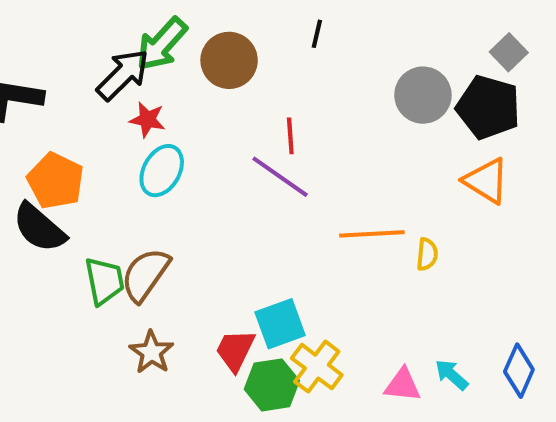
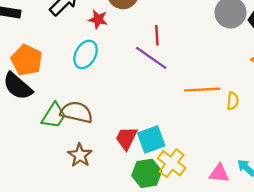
red star: (147, 120) -> (98, 19), moved
brown semicircle: (145, 275) -> (77, 112), turned 68
green trapezoid: (105, 281) -> (54, 116), turned 44
red trapezoid: (235, 350) -> (126, 138), moved

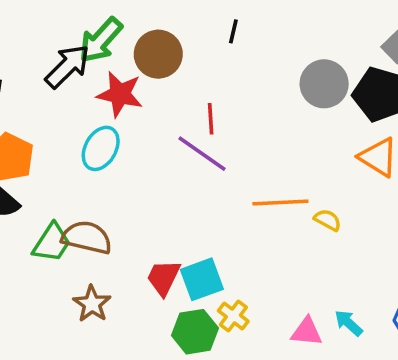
red star: (98, 19) -> (120, 94), size x1.5
yellow semicircle: (233, 101) -> (328, 220), turned -66
yellow cross: (172, 163) -> (233, 316), size x0.7

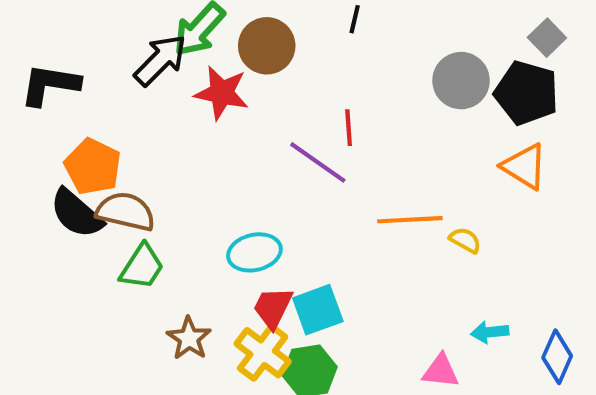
red line: (211, 119) -> (349, 128), moved
cyan ellipse: (101, 148) -> (254, 252), moved, turned 48
brown semicircle: (87, 237) -> (126, 212), moved
yellow cross: (233, 316) -> (263, 353), moved, size x1.5
cyan arrow: (349, 323) -> (490, 332), moved, turned -48

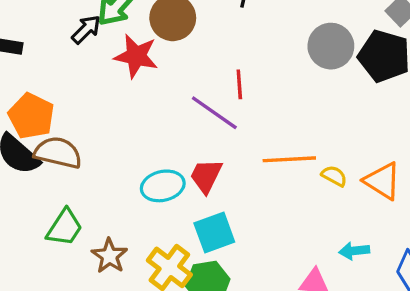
black arrow: (160, 60) -> (86, 29), size x0.7
orange triangle: (524, 167) -> (382, 181), moved
green trapezoid: (142, 267) -> (65, 228), moved
red trapezoid: (273, 308) -> (206, 176), moved

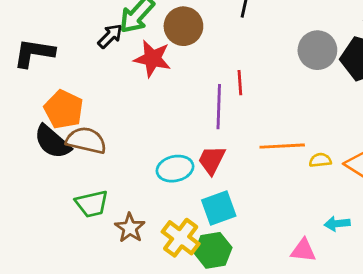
purple line: (214, 113) -> (219, 107), turned 57
yellow semicircle: (334, 176) -> (320, 160), turned -35
green trapezoid: (65, 228) -> (92, 204), turned 44

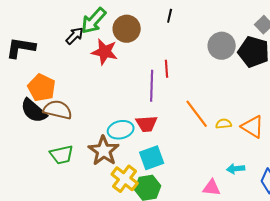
orange line: (282, 146) -> (197, 114), turned 56
red trapezoid: (212, 160) -> (147, 124), turned -120
brown star: (130, 228) -> (104, 151), moved, size x1.4

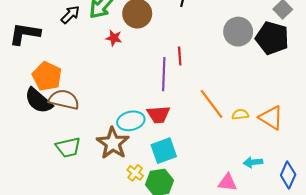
black arrow: (75, 36) -> (70, 15), moved
red star: (105, 52) -> (114, 38), size x0.6
yellow cross: (125, 179) -> (135, 173), size x0.6

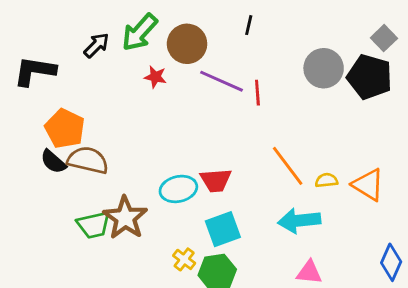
red line: (180, 56) -> (257, 93), moved
purple line: (164, 74) -> (222, 81), moved, turned -68
black semicircle: (38, 101) -> (53, 162), size x0.7
brown star: (113, 143) -> (125, 218), moved
cyan arrow: (253, 162) -> (299, 221), moved, size x1.6

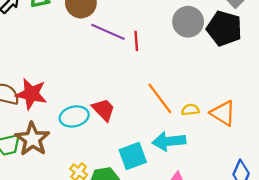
red star: (155, 77) -> (31, 94), moved, size x1.8
red trapezoid: (216, 180) -> (103, 110), turned -130
cyan square: (223, 229) -> (133, 156), moved

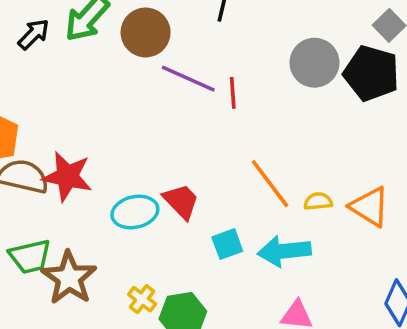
brown star: (32, 139) -> (69, 278), moved
cyan square: (133, 156) -> (227, 244), moved, size x0.7

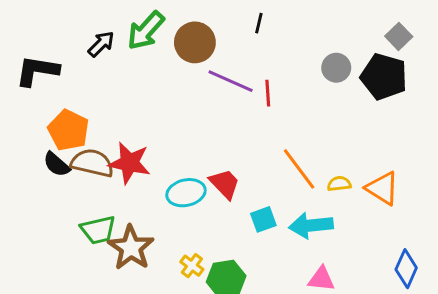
gray circle: (314, 63) -> (336, 68), size x0.7

